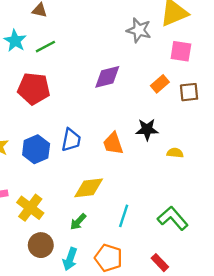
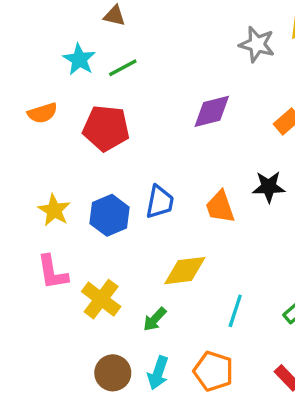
green arrow: (78, 222) -> (155, 319), moved
brown circle: (41, 245) -> (113, 373), moved

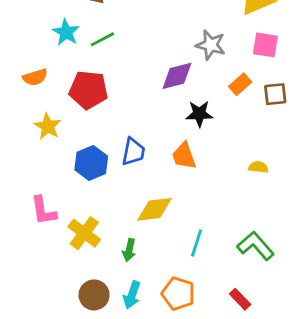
gray star: (257, 44) -> (211, 45), moved
black star: (269, 187) -> (199, 114), moved
yellow star: (54, 210) -> (48, 126), moved
green arrow: (155, 319) -> (129, 250), turned -30

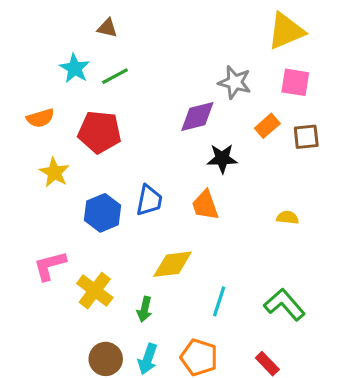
pink L-shape: (43, 211) -> (50, 266), turned 84

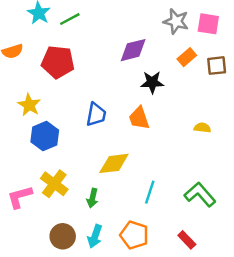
gray star: (235, 82) -> (176, 21), moved
yellow star: (54, 172) -> (29, 105), moved
blue hexagon: (103, 213) -> (45, 136), moved
pink L-shape: (50, 266) -> (20, 197), moved

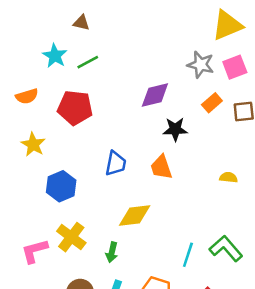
pink square: (208, 24) -> (235, 67), turned -30
yellow star: (29, 105) -> (33, 144), moved
cyan line: (150, 192) -> (188, 255), moved

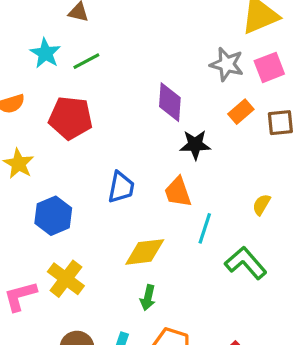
purple diamond: (155, 95) -> (170, 102), turned -72
yellow semicircle: (228, 177) -> (261, 205), turned -66
green L-shape: (226, 248) -> (246, 263), moved
green arrow: (112, 252) -> (148, 298), moved
cyan line: (188, 255) -> (205, 228), moved

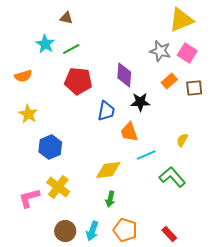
pink square: (269, 67) -> (187, 53), turned -36
red pentagon: (71, 118) -> (78, 81), moved
blue trapezoid: (121, 187) -> (106, 111), moved
cyan line: (205, 228) -> (146, 155), turned 48

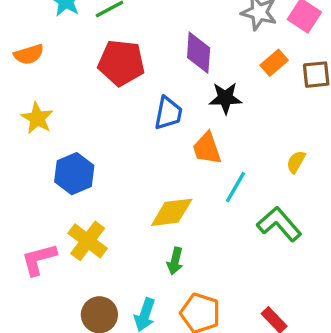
cyan line: (146, 155) -> (235, 187), turned -36

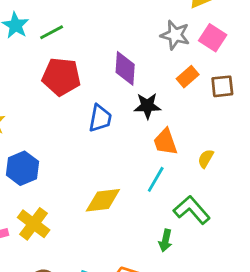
orange trapezoid: (207, 148) -> (165, 142), moved
green arrow: (175, 261) -> (165, 240), moved

